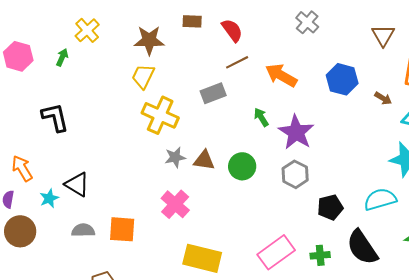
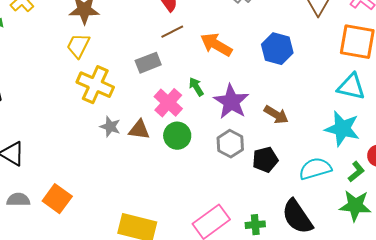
brown arrow: (383, 98) -> (276, 115), moved, size x1.4
gray star: (175, 157) -> (110, 127), turned 30
pink cross: (175, 204) -> (168, 103), moved
black pentagon: (330, 207) -> (265, 160), moved
orange square: (122, 229) -> (57, 199), turned 32

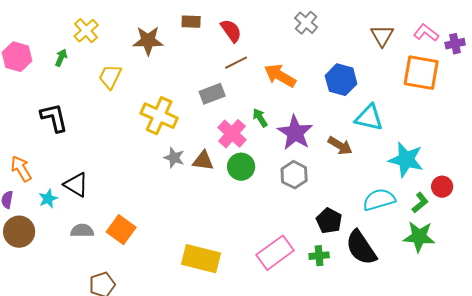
yellow trapezoid: (78, 46) -> (110, 77), moved
cyan triangle: (351, 87) -> (369, 118), moved
black pentagon: (265, 160) -> (329, 221), moved, turned -30

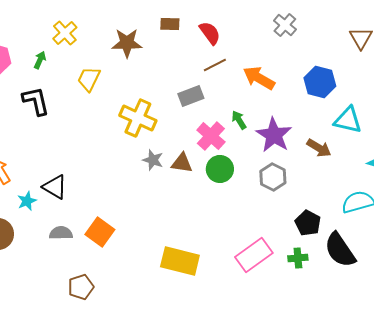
black L-shape: (54, 118) -> (36, 101), moved

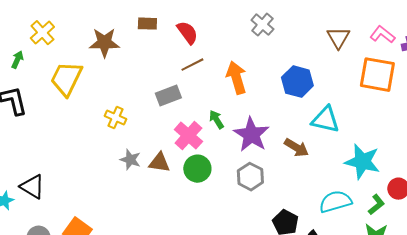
orange arrow: (259, 78) -> (236, 78), turned 44
yellow trapezoid: (89, 79) -> (66, 79), size x1.4
yellow cross: (138, 118) -> (115, 118), size x0.6

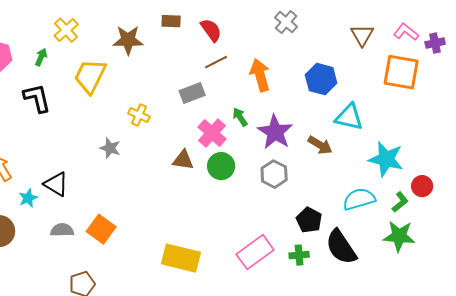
gray star: (130, 160) -> (110, 148), moved

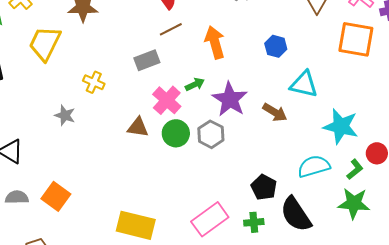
blue hexagon: (321, 79) -> (276, 46), size x0.7
green arrow: (240, 117) -> (195, 84), turned 96
gray hexagon: (274, 174) -> (211, 134), moved

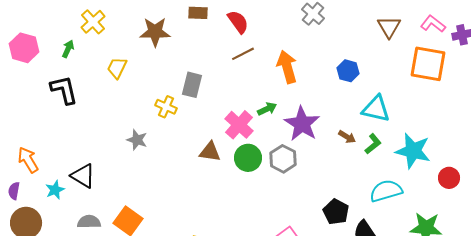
yellow trapezoid: (45, 43) -> (117, 68), size x0.6
gray rectangle: (147, 60) -> (192, 85), moved, turned -55
brown arrow: (275, 112) -> (347, 137), size x0.7
green L-shape: (355, 169) -> (373, 144), moved

